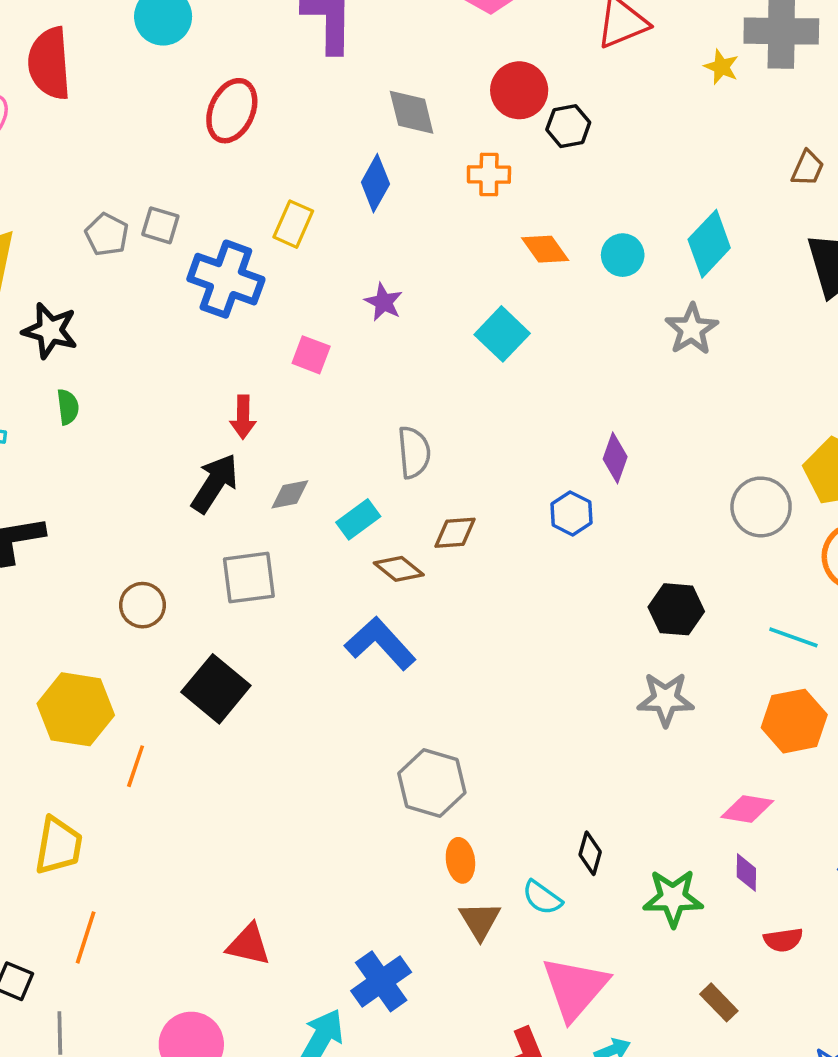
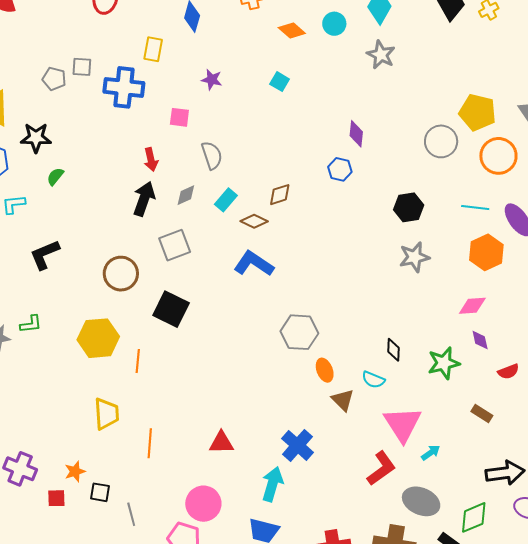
cyan square: (502, 334) -> (280, 82), size x0.7
green semicircle: (68, 407) -> (55, 176), turned -120
gray semicircle: (414, 452) -> (212, 155), moved
brown circle: (143, 605) -> (121, 274), size x1.4
orange line: (86, 937) -> (150, 443), moved

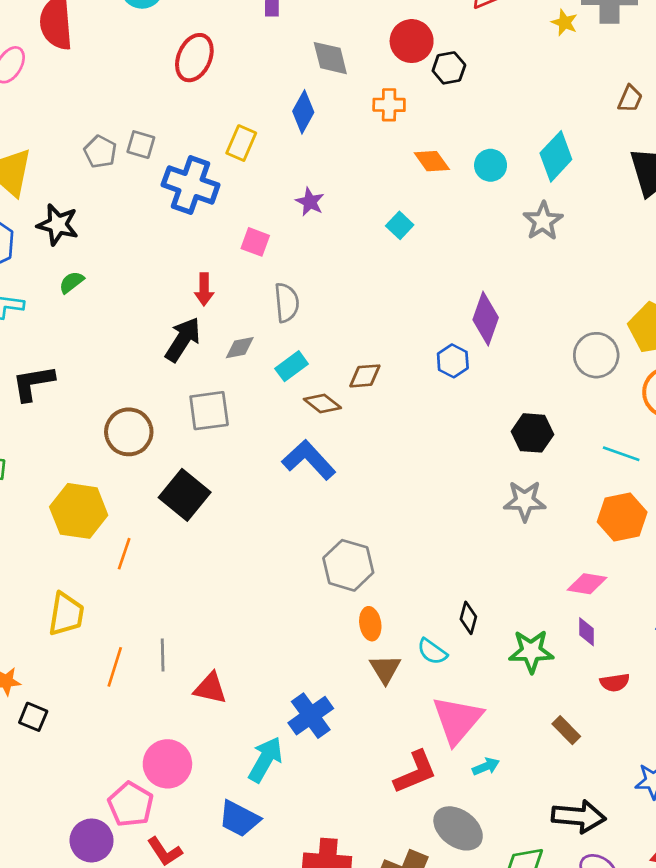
purple diamond: (356, 134) -> (486, 319), size x1.4
gray line: (131, 514) -> (163, 655), moved

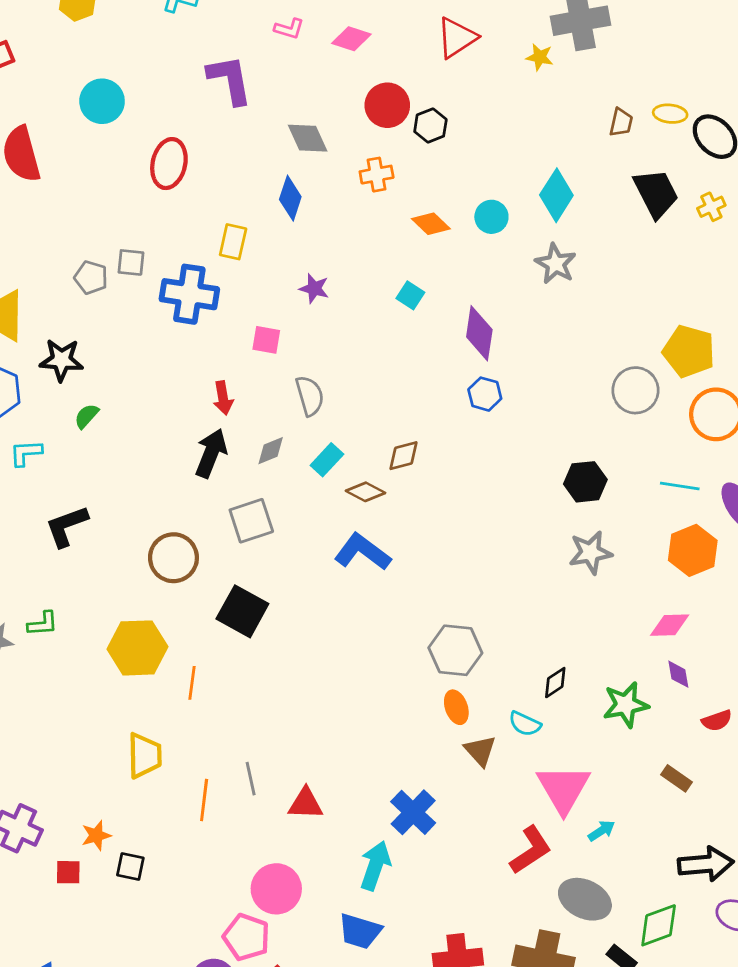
purple diamond: (486, 319) -> (479, 333), moved
blue hexagon: (453, 361) -> (485, 394), moved
gray hexagon: (348, 565) -> (455, 650), moved
black diamond: (468, 618) -> (555, 683), turned 52

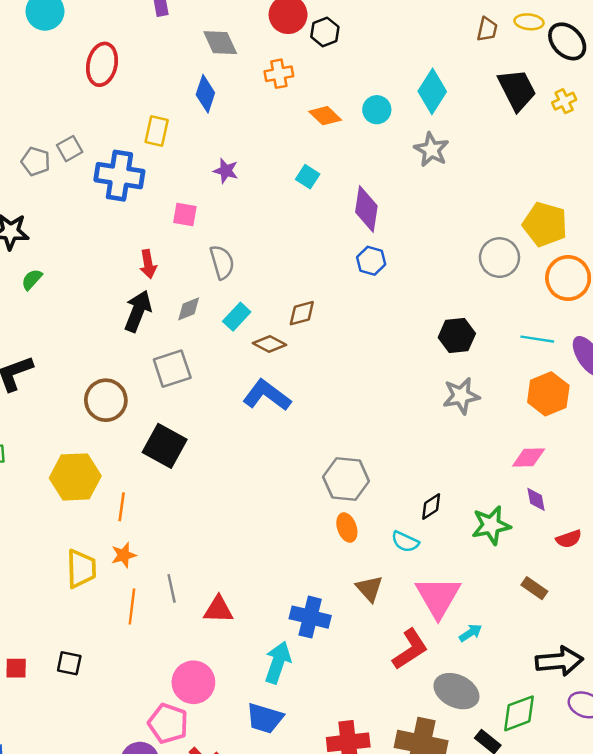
gray square: (131, 262) -> (70, 149), turned -35
brown triangle: (480, 751) -> (369, 589), moved
blue cross: (413, 812) -> (310, 617), turned -30
orange star: (96, 835) -> (124, 555), moved

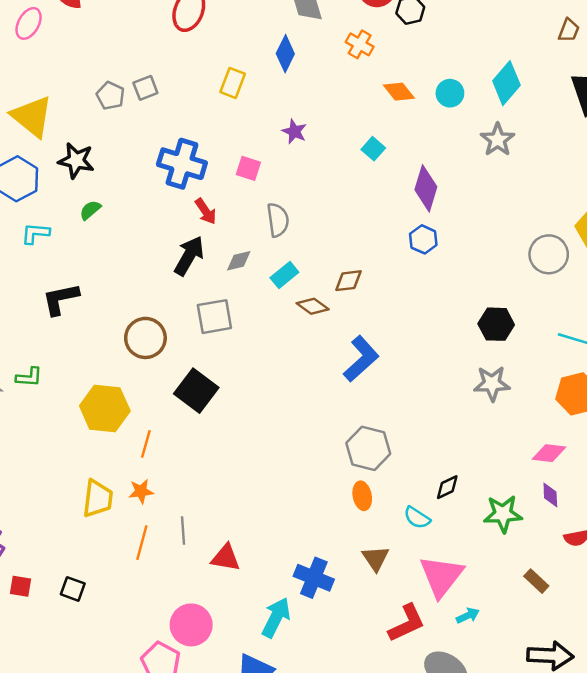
orange cross: (279, 74) -> (360, 44), turned 32
blue cross: (119, 176) -> (182, 164), moved
red arrow: (148, 264) -> (206, 211), turned -32
blue L-shape: (267, 395) -> (361, 359), moved, turned 93

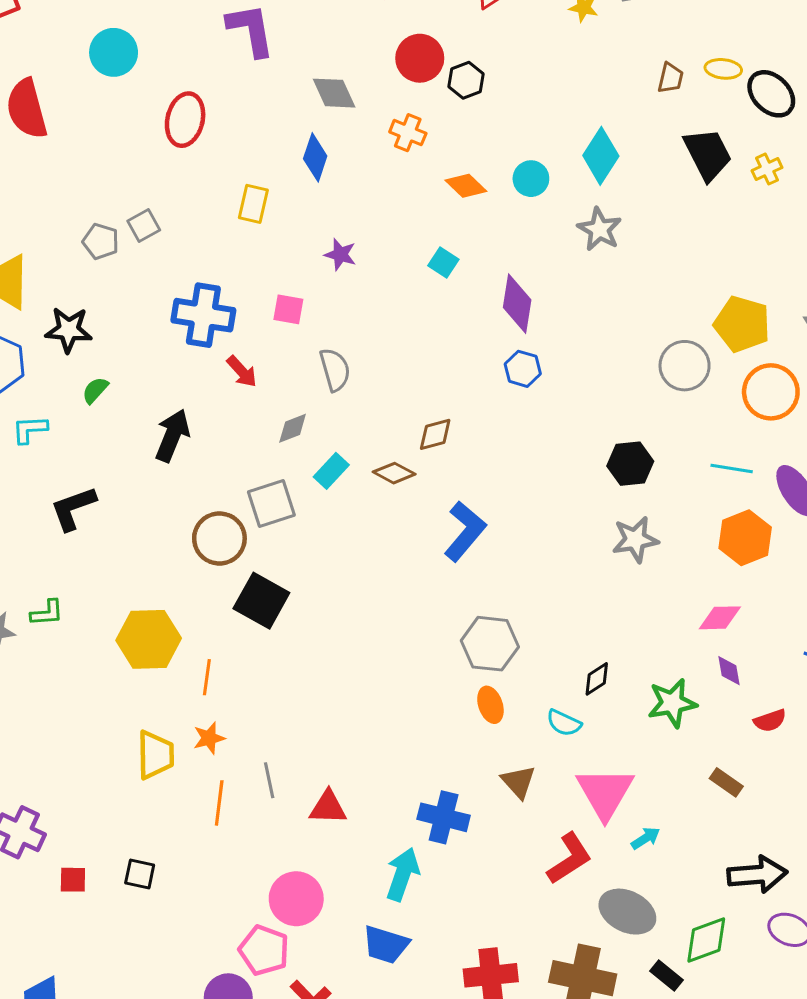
black arrow: (189, 256) -> (172, 436), moved
cyan rectangle: (284, 275) -> (331, 471), moved
brown circle: (145, 338) -> (219, 538), moved

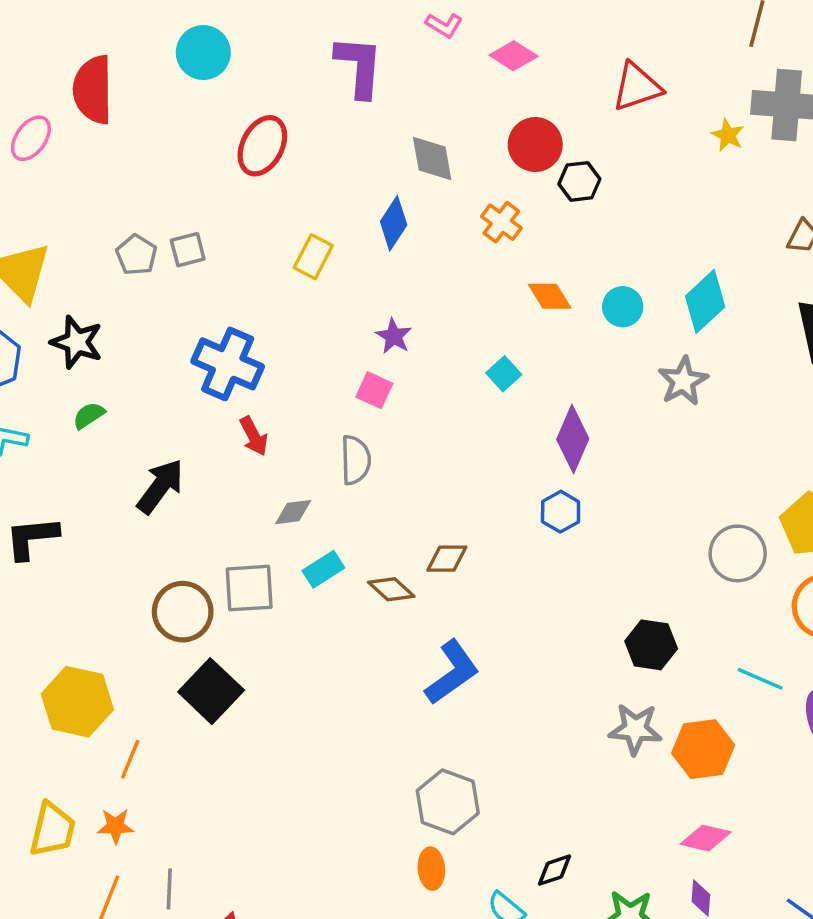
pink square: (288, 309) -> (374, 390), moved
orange hexagon: (745, 538) -> (703, 749), moved

